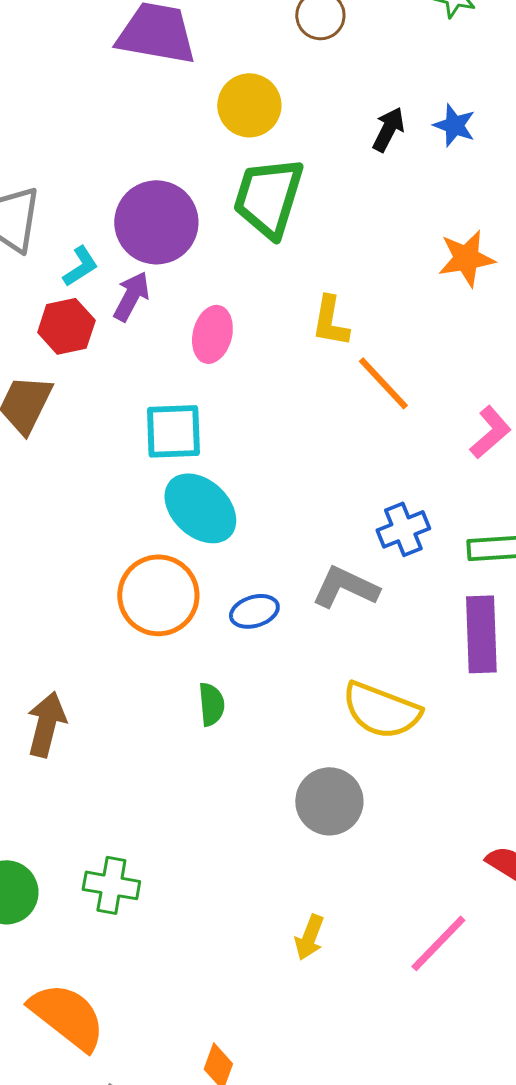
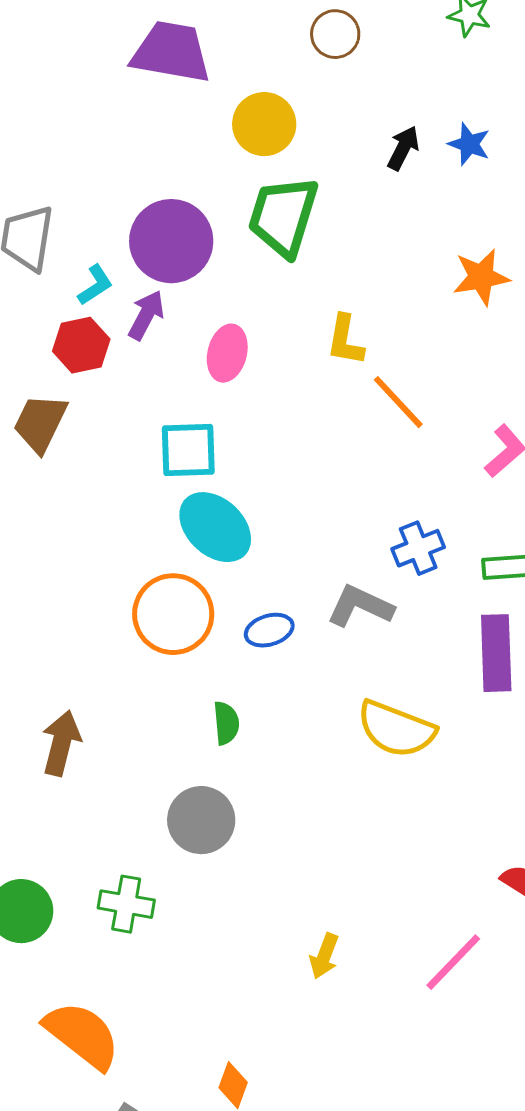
gray circle: (329, 801) -> (201, 820), moved

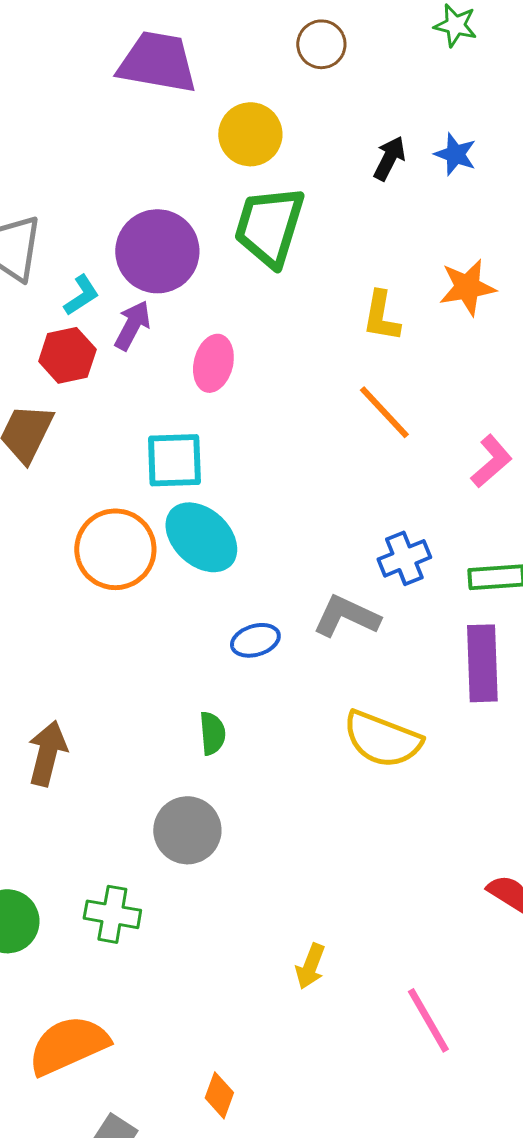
yellow L-shape: (345, 340) -> (381, 316), moved
orange circle: (173, 614) -> (115, 549), moved
pink line: (453, 962) -> (428, 1020), moved, turned -74
orange semicircle: (82, 1035) -> (68, 1045), turned -62

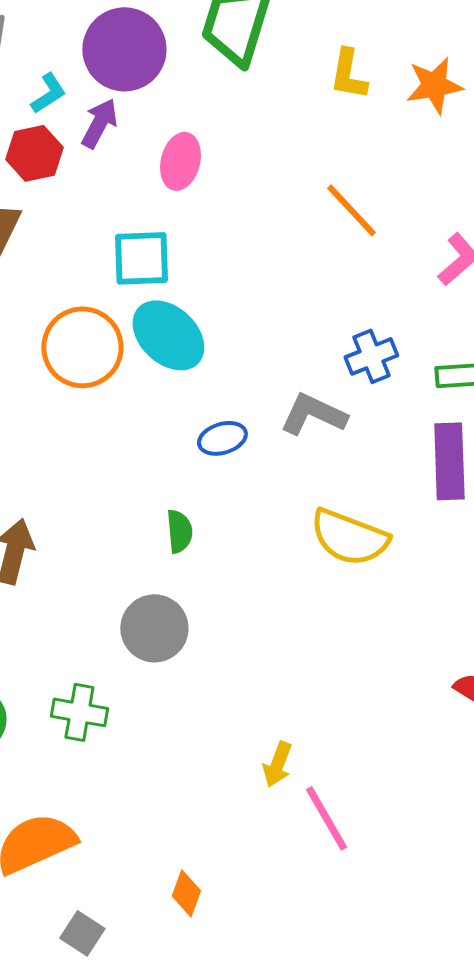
yellow L-shape: (381, 316) -> (348, 74), moved
pink line: (428, 1020) -> (326, 818), moved

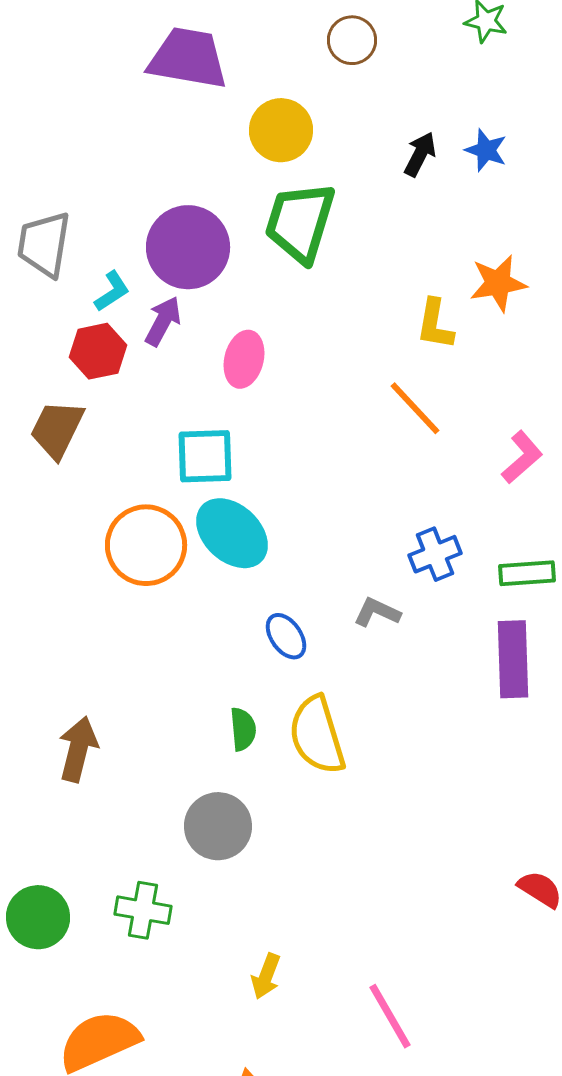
yellow L-shape: (348, 74) -> (435, 324), moved
gray L-shape: (313, 414) -> (377, 612), size x0.7
blue ellipse: (222, 438) -> (286, 636), turned 72
yellow semicircle: (349, 537) -> (317, 735), moved, turned 52
yellow arrow: (277, 764) -> (266, 976), moved

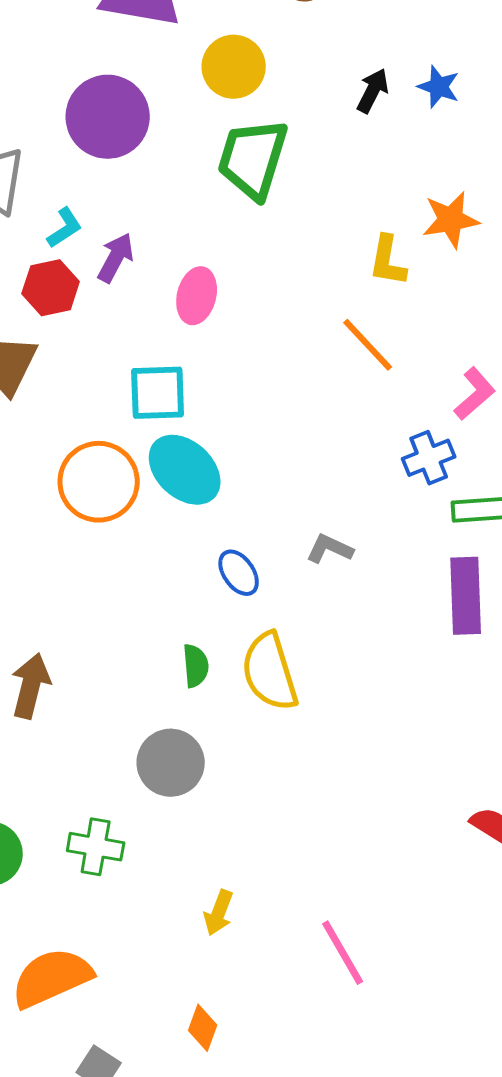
purple circle: (188, 247) -> (108, 117), moved
blue cross: (435, 554) -> (429, 458), moved

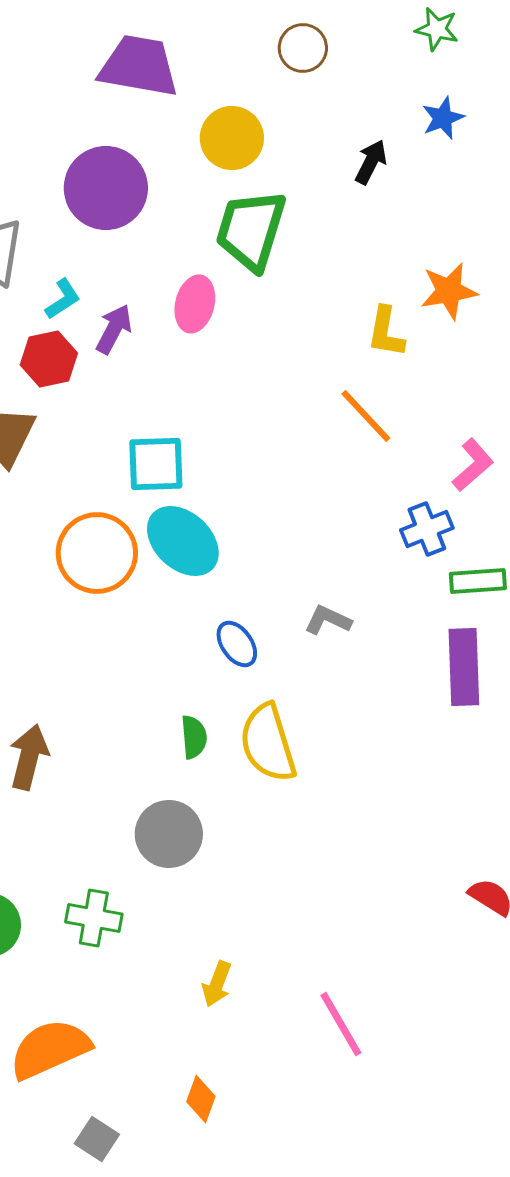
blue star: (439, 87) -> (443, 118), moved, turned 30
pink ellipse: (197, 296) -> (195, 304), moved

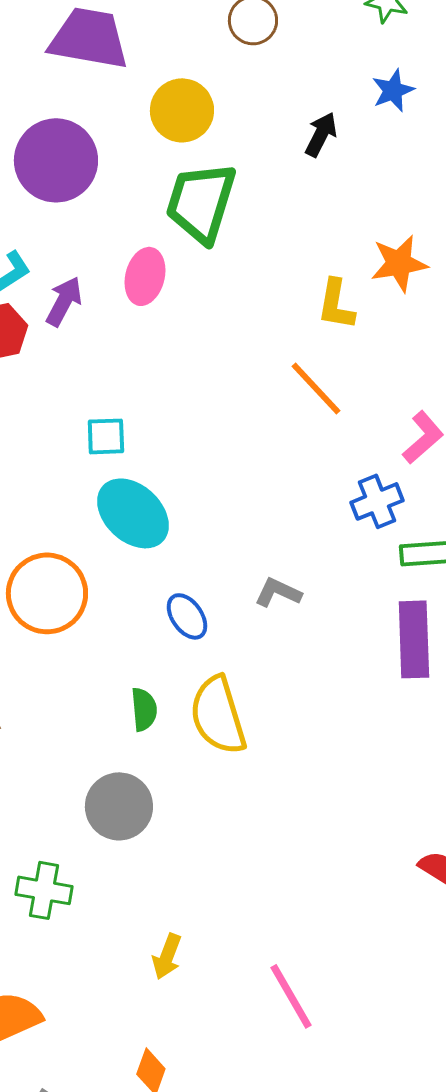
cyan square: (156, 464) -> (106, 436), size x0.7
orange circle: (97, 553) -> (47, 593), moved

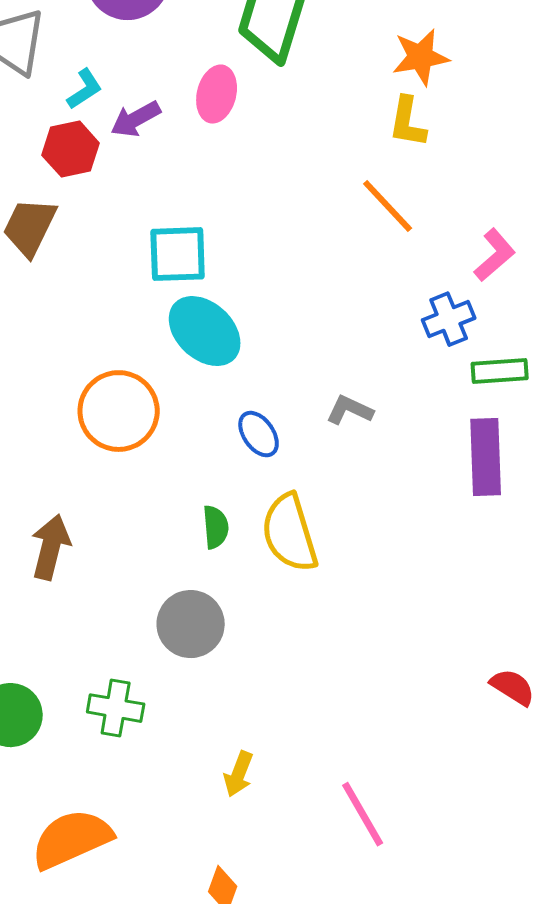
orange star: (399, 263) -> (421, 57), moved
purple arrow: (64, 301) -> (136, 119), turned -147
cyan square: (106, 436) -> (178, 254), size x1.5

